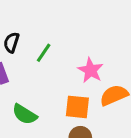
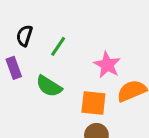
green semicircle: (25, 114) -> (49, 86), moved

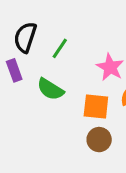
black semicircle: (24, 36) -> (25, 37), size x1.4

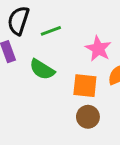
green line: (60, 48) -> (51, 31), turned 36

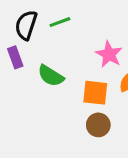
green line: (51, 31) -> (60, 22), moved

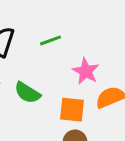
green line: (60, 22) -> (50, 40), moved

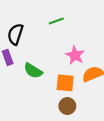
green line: (50, 40) -> (56, 21), moved

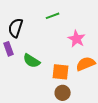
pink star: (75, 55) -> (77, 39), moved

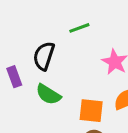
black semicircle: (16, 28) -> (44, 56), moved

